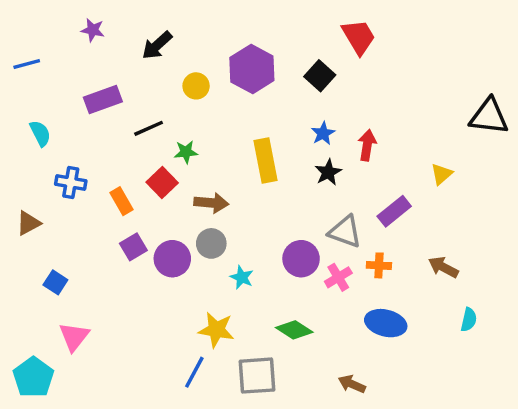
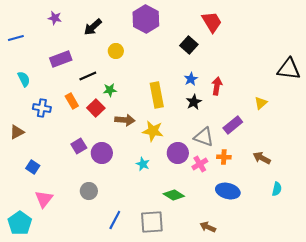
purple hexagon: (252, 69) -> (146, 19), moved
orange rectangle: (122, 201) -> (72, 101), moved
gray circle: (211, 243) -> (89, 191), moved
yellow star: (216, 330) -> (153, 131), moved

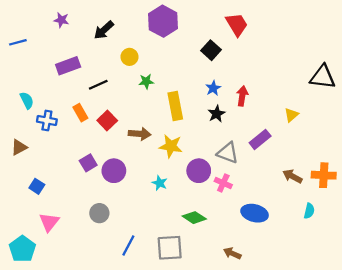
cyan semicircle: (24, 79) -> (27, 100), moved
green star: (110, 90) -> (146, 81), moved
orange cross: (224, 157) -> (324, 175), moved, size x1.5
pink cross: (200, 164) -> (223, 183), turned -35

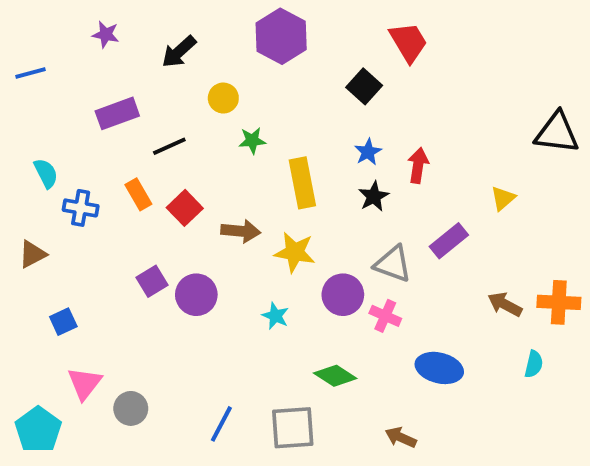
blue square: (37, 186) -> (63, 322), turned 32
gray circle: (99, 213) -> (131, 408), moved

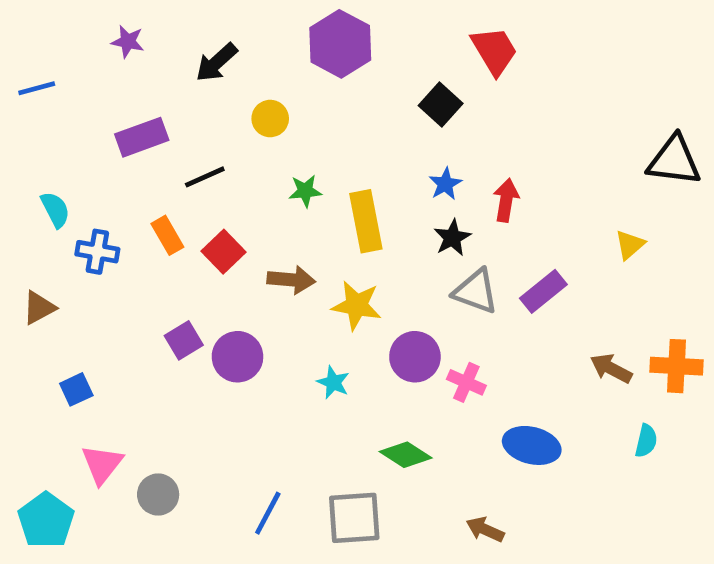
green star: (252, 140) -> (305, 191), moved
yellow triangle: (503, 198) -> (630, 245), moved
gray triangle: (393, 264) -> (476, 291), moved

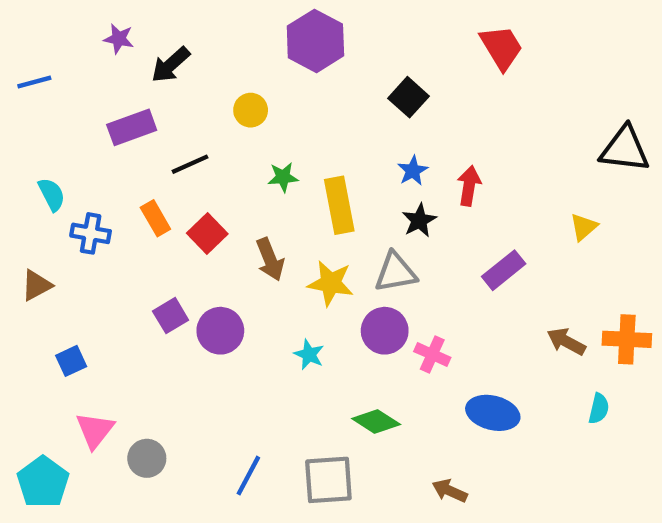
red trapezoid: (494, 51) -> (501, 47), moved
black arrow: (216, 62) -> (171, 65), moved
brown arrow: (291, 280) -> (270, 259), turned 63
gray triangle: (476, 291) -> (395, 272), moved, turned -30

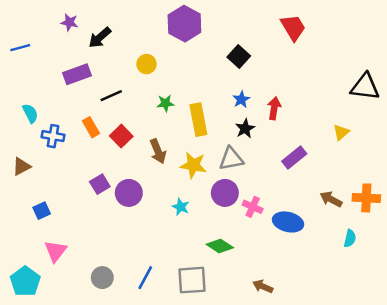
blue ellipse: (493, 413) -> (288, 222), moved
gray circle: (147, 458) -> (102, 278), moved

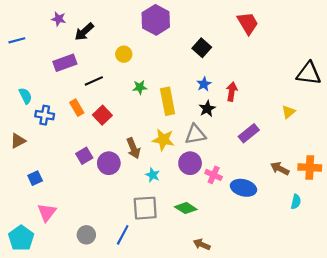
brown arrow: (158, 151) -> (133, 148), moved
gray square: (192, 280) -> (145, 208), moved
brown arrow: (263, 286) -> (202, 244), moved

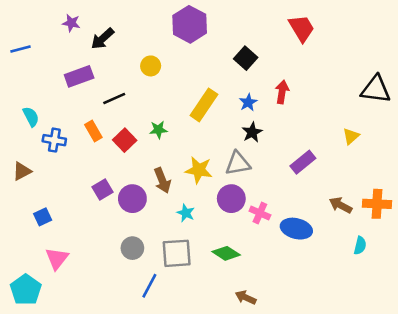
green star: (140, 87) -> (158, 130), moved
red arrow: (232, 92) -> (282, 92), moved
yellow rectangle: (168, 101) -> (204, 105), moved, turned 45
gray circle: (86, 235) -> (132, 248), moved

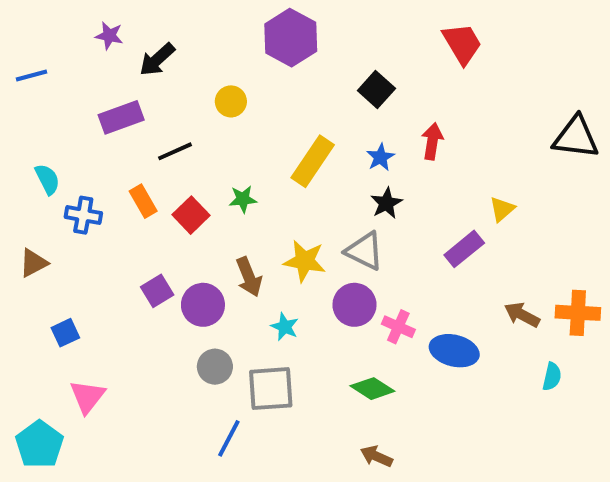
yellow triangle: (351, 136) -> (502, 209), moved
gray triangle: (238, 164) -> (364, 251), turned 36
gray circle: (132, 248) -> (215, 367), moved
green diamond: (226, 253) -> (372, 389), moved

